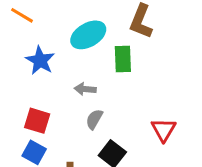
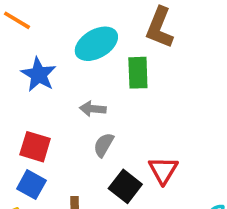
red triangle: (164, 130) -> (163, 170), moved

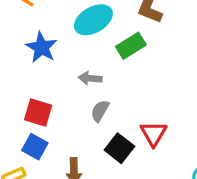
green rectangle: (138, 73) -> (131, 46), turned 60

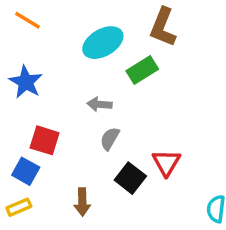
blue star: (41, 47) -> (26, 82), moved
blue square: (35, 147) -> (26, 171), moved

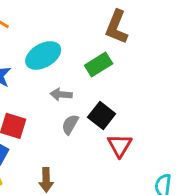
cyan ellipse: (103, 43) -> (43, 55), moved
black square: (130, 178) -> (102, 115), moved

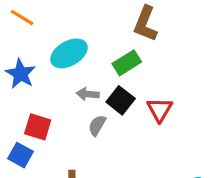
black square: (102, 115) -> (121, 100), moved
red triangle: (120, 145) -> (160, 110), moved

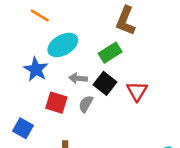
orange line: (22, 18) -> (40, 16), moved
blue star: (21, 74) -> (36, 69), moved
red square: (38, 127) -> (56, 103), moved

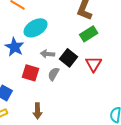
green rectangle: (110, 53) -> (89, 34), moved

